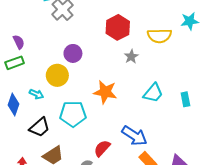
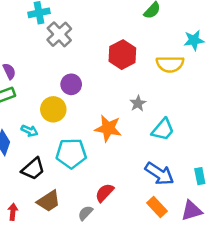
cyan star: (190, 21) -> (194, 40), moved
gray star: (131, 57) -> (138, 103), moved
cyan rectangle: (185, 99) -> (200, 176), moved
blue arrow: (134, 136) -> (159, 174), moved

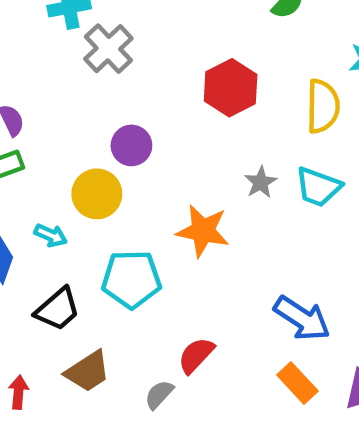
yellow semicircle: (170, 64) -> (323, 106), turned -88
cyan trapezoid: (163, 130) -> (318, 187), moved, turned 70

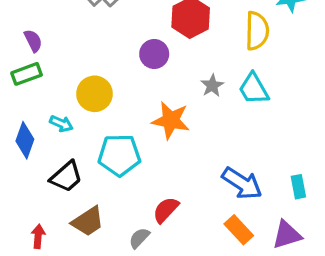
purple circle: (131, 145) -> (154, 54), moved
cyan trapezoid: (318, 187) -> (254, 89), turned 40

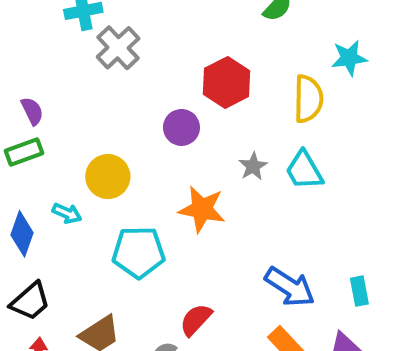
black trapezoid: (66, 177) -> (30, 301), moved

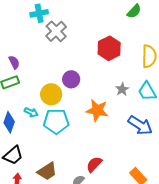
purple circle: (181, 127) -> (71, 79), moved
cyan pentagon: (139, 252) -> (56, 121), moved
blue arrow: (290, 287) -> (140, 125), moved

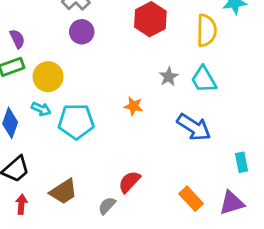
purple circle: (71, 79) -> (82, 32), moved
yellow circle: (51, 94) -> (48, 77), moved
orange star: (97, 110) -> (134, 106), size x0.6

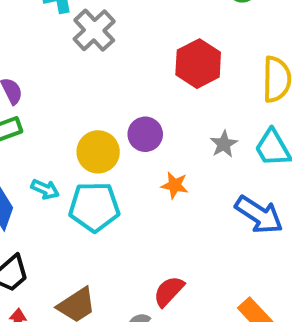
purple circle: (82, 32) -> (145, 134), moved
yellow circle: (48, 77) -> (98, 152), moved

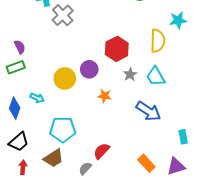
red hexagon: (198, 64) -> (117, 49), moved
cyan pentagon: (94, 207) -> (63, 130), moved

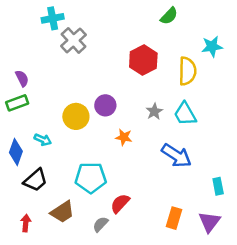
red hexagon: (117, 49) -> (143, 60), moved
cyan pentagon: (63, 130) -> (91, 178), moved
black trapezoid: (19, 142) -> (35, 180), moved
orange rectangle: (146, 163) -> (174, 218), turned 60
purple triangle: (176, 166) -> (209, 222), turned -36

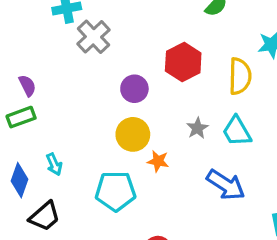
purple circle: (105, 105) -> (134, 89), moved
yellow circle: (76, 116) -> (133, 134), moved
cyan arrow: (43, 140) -> (54, 164), turned 42
cyan pentagon: (91, 178) -> (116, 191), moved

